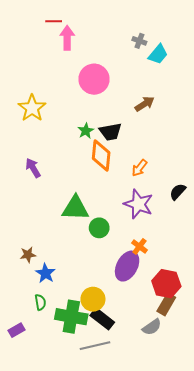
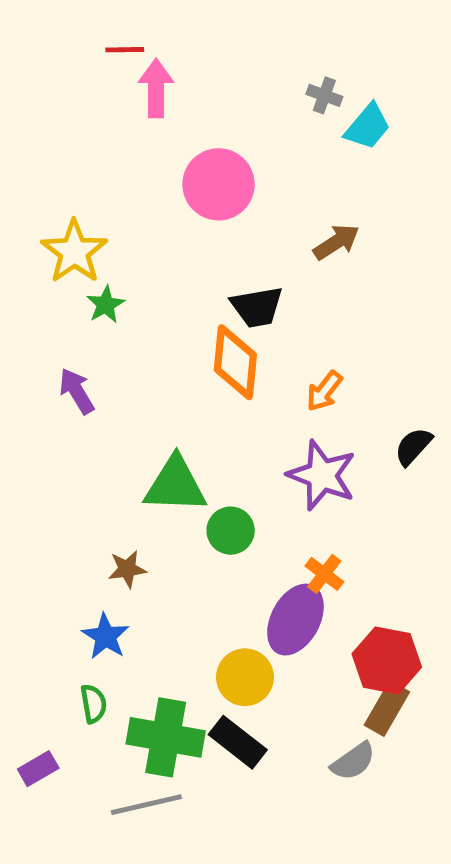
green star: (86, 131) -> (106, 305), moved
brown star: (28, 255) -> (127, 569), moved
yellow circle: (93, 299) -> (245, 677), moved
gray line: (95, 346) -> (146, 805), moved

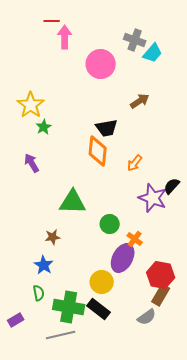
gray cross: (324, 95) -> (135, 40), size x1.5
pink circle: (219, 184) -> (101, 64), moved
purple star: (322, 475) -> (153, 198), moved
green circle: (231, 531) -> (110, 224), moved

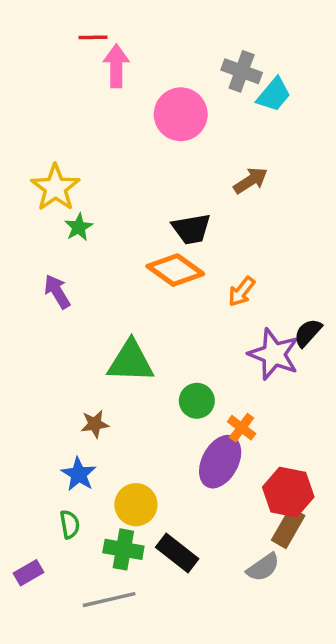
orange diamond: (98, 151) -> (175, 270), turned -60
yellow circle: (102, 282) -> (136, 505), moved
green cross: (69, 307) -> (123, 549), size x0.7

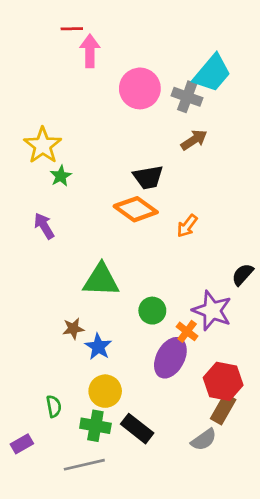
gray cross: (242, 71) -> (187, 97), moved
cyan trapezoid: (274, 95) -> (212, 73), size x1.4
black semicircle: (308, 333) -> (243, 274), moved
purple star: (274, 354) -> (212, 311), moved
blue star: (79, 474) -> (98, 347), moved

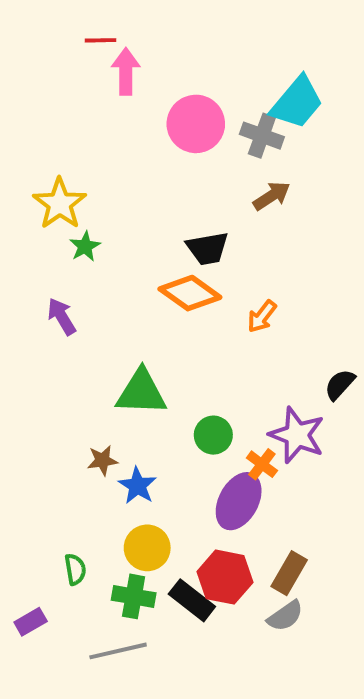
red hexagon: (223, 381) -> (225, 577), moved
brown rectangle: (223, 409) -> (289, 573), moved

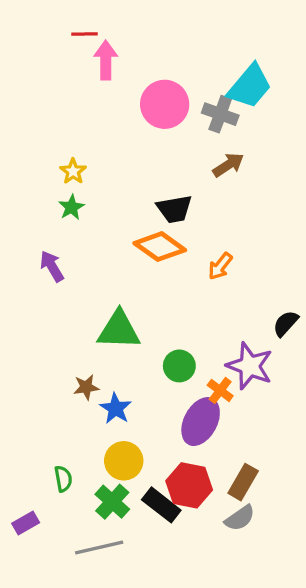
yellow star: (60, 204) -> (73, 171), moved, size x0.6
green cross: (134, 596) -> (112, 502), turned 32

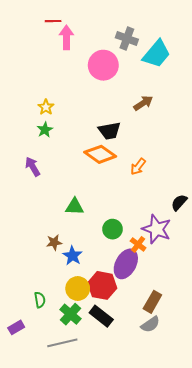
gray cross: (220, 114) -> (127, 39), moved
green triangle: (119, 330) -> (75, 207), size x0.7
red hexagon: (189, 485) -> (102, 285), moved

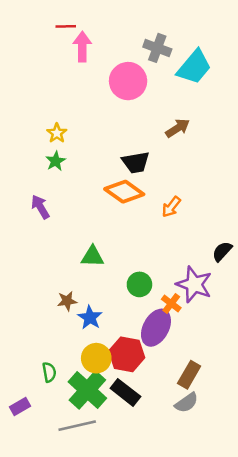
green cross: (70, 314) -> (87, 390), size x1.4

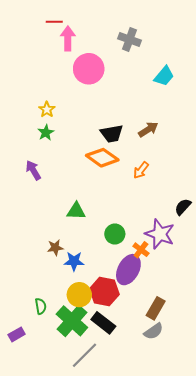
cyan trapezoid: (194, 67) -> (164, 76), moved, size x0.7
pink circle: (128, 81) -> (89, 69), moved
brown arrow: (178, 128) -> (148, 129), moved
blue star: (90, 317) -> (74, 261), turned -30
gray line: (77, 426) -> (85, 355), moved, turned -32

